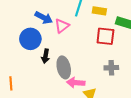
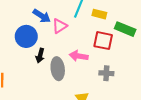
pink arrow: (76, 83) -> (79, 56), moved

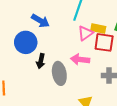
yellow rectangle: (99, 14) -> (98, 28), moved
pink triangle: (60, 26) -> (85, 33), moved

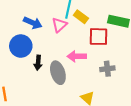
yellow rectangle: (98, 28) -> (81, 17), moved, turned 32
pink triangle: (85, 33) -> (59, 25), moved

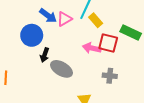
pink triangle: (59, 25) -> (64, 19), moved
pink arrow: (77, 56) -> (92, 48), moved
gray ellipse: (58, 73) -> (61, 69), turned -55

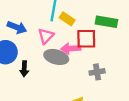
pink triangle: (64, 19) -> (46, 36), moved
gray ellipse: (61, 69) -> (56, 57), moved

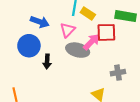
pink arrow: (71, 48) -> (92, 42), turned 138
gray cross: (97, 72) -> (118, 73), moved

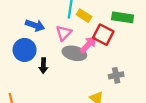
red square: (106, 32) -> (103, 35), turned 30

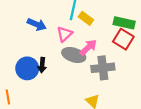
red square: (103, 35) -> (123, 39), moved
blue circle: (25, 50) -> (27, 68), moved
gray cross: (116, 75) -> (103, 68), moved, size x1.5

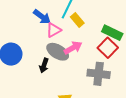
blue arrow: (37, 24) -> (42, 17), moved
black arrow: (42, 65) -> (44, 65), moved
gray cross: (103, 68) -> (99, 74), moved

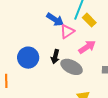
gray ellipse: (58, 52) -> (72, 67), moved
black arrow: (44, 65) -> (55, 57), moved

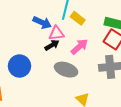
pink triangle: (67, 31) -> (57, 33), turned 35
black arrow: (55, 57) -> (52, 45), moved, turned -128

